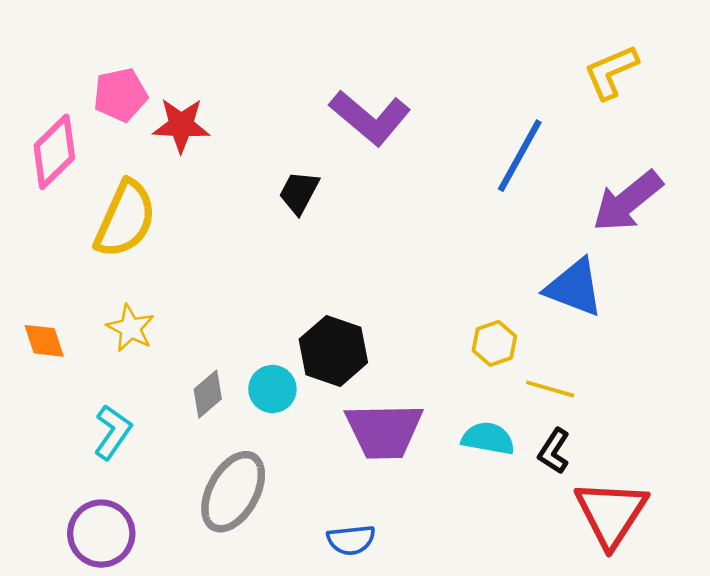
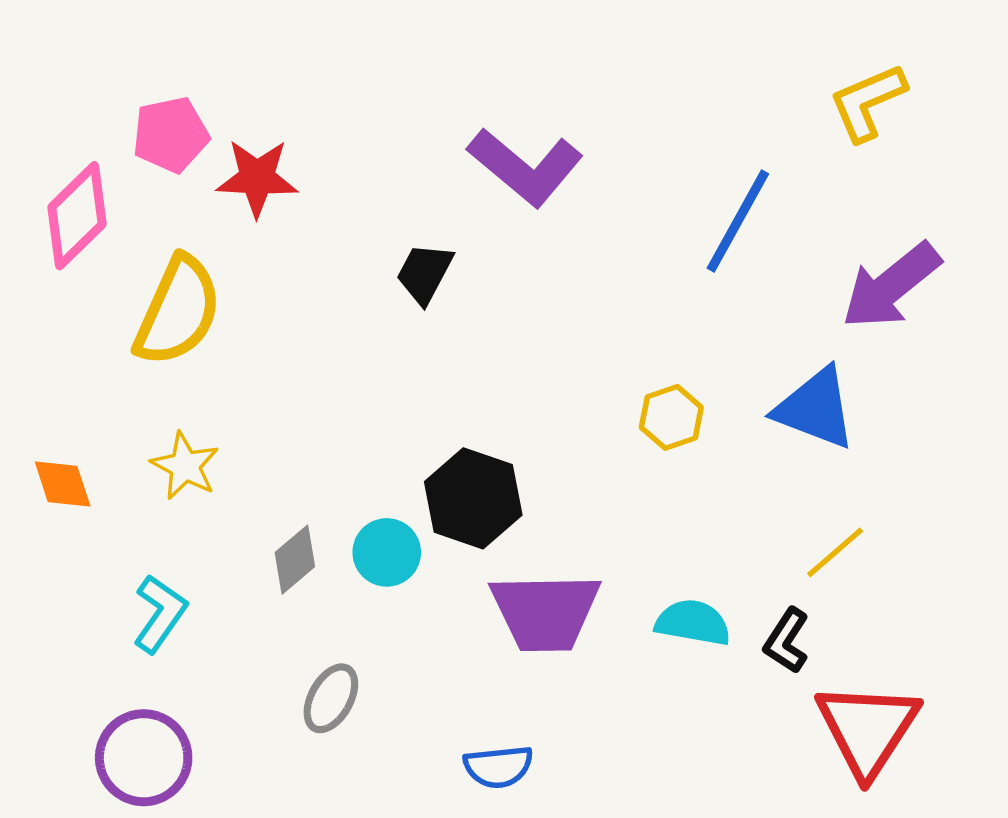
yellow hexagon: (494, 343) -> (671, 417), moved
yellow line: (550, 389) -> (835, 552), moved, turned -57
gray ellipse: (233, 492) -> (331, 698), size x0.6

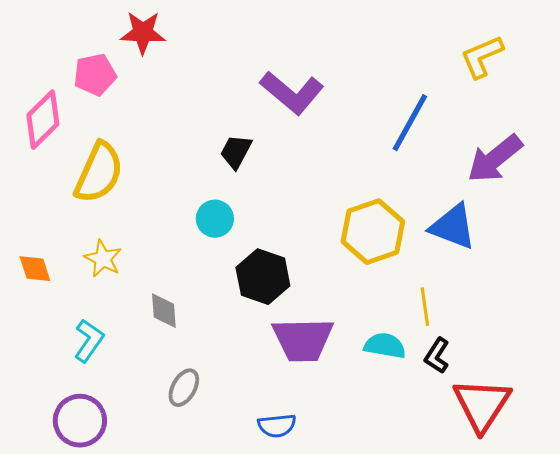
red star: (257, 178) -> (143, 33), moved
yellow hexagon: (671, 417) -> (373, 232), size x1.8
cyan circle: (387, 552) -> (215, 219), moved
yellow line: (835, 552) -> (425, 307), moved, turned -57
gray diamond: (295, 560) -> (164, 311), turned -54

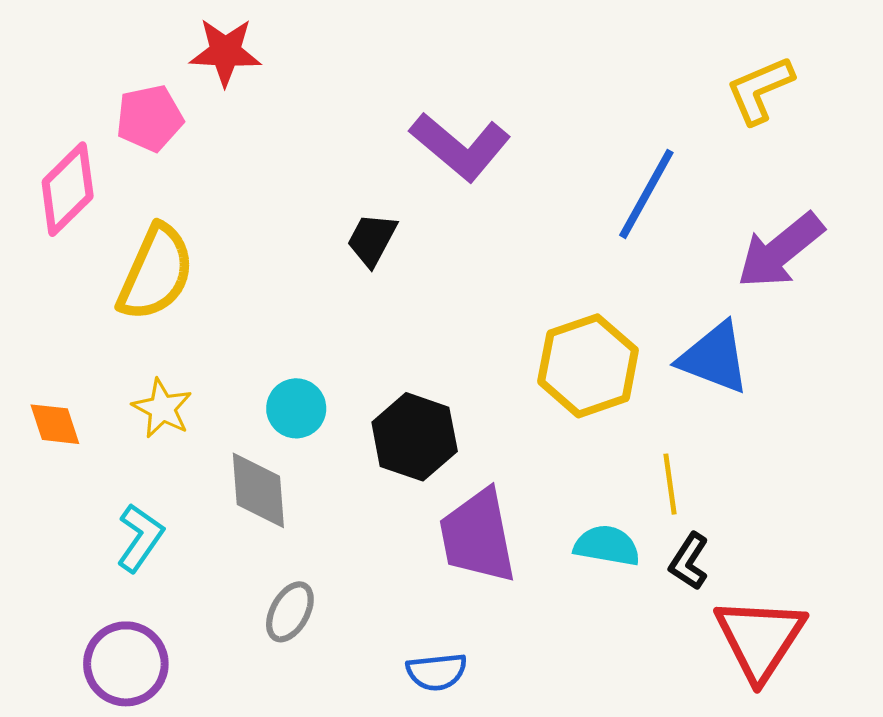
cyan circle: (215, 219) -> (296, 408), moved
gray diamond: (164, 311) -> (258, 490), size x1.4
purple trapezoid: (303, 340) -> (478, 536), turned 80

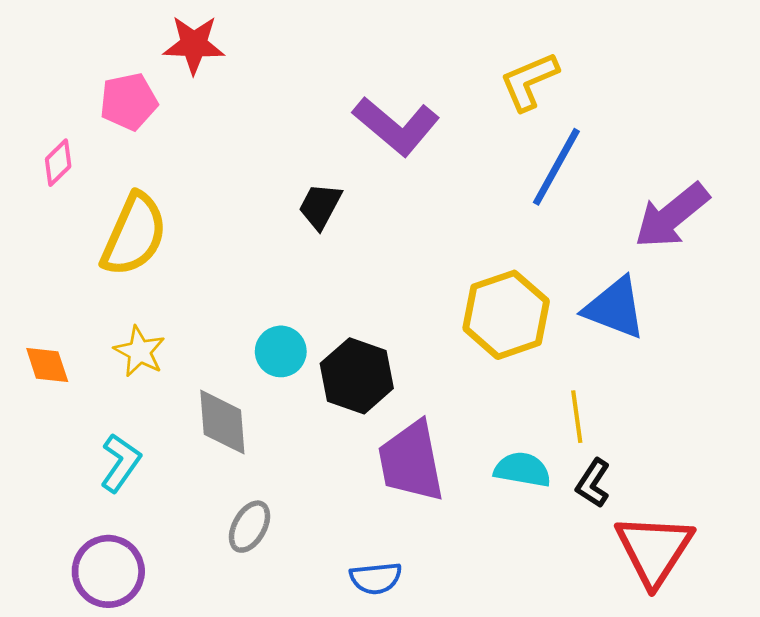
yellow L-shape: (760, 90) -> (529, 81), moved
pink diamond: (68, 189) -> (58, 163), size x0.6
cyan circle: (296, 408) -> (281, 351), moved

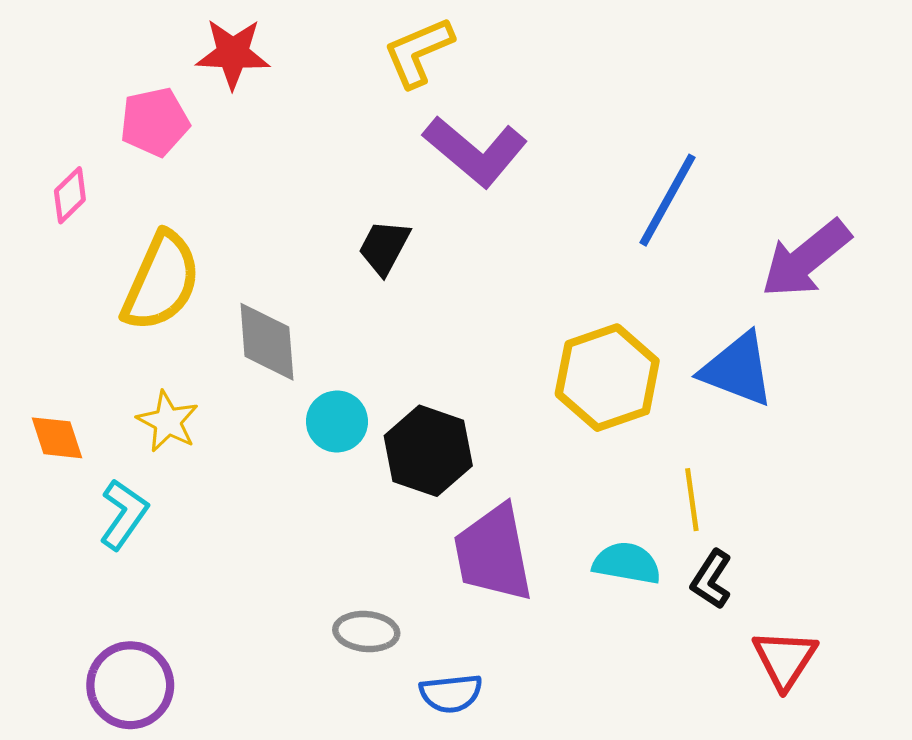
yellow L-shape: (529, 81) -> (418, 52), moved
gray diamond: (222, 422) -> (267, 342), moved
cyan L-shape: (121, 463) -> (124, 514), moved
gray ellipse: (250, 527) -> (366, 632), moved, turned 66
red triangle: (654, 550) -> (785, 659), size x0.7

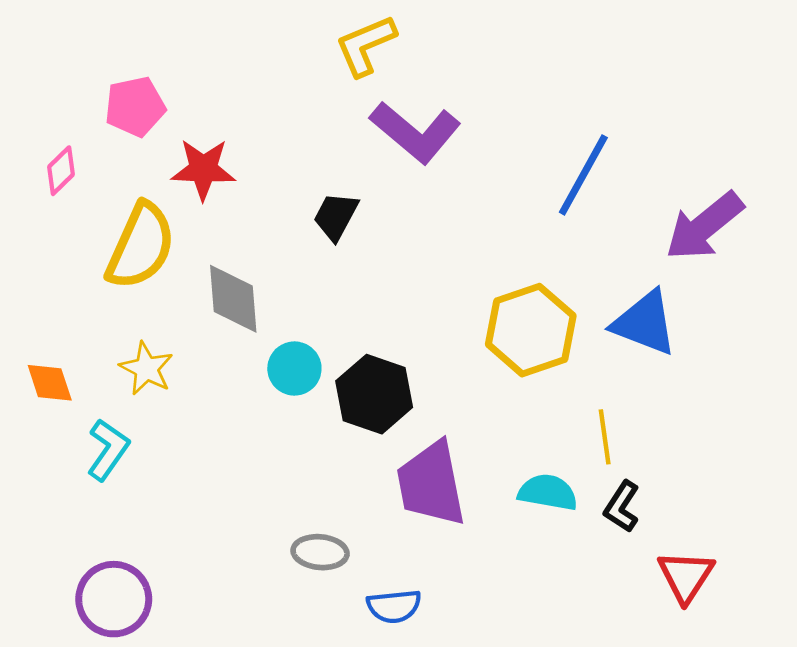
red star: (233, 54) -> (203, 169), moved

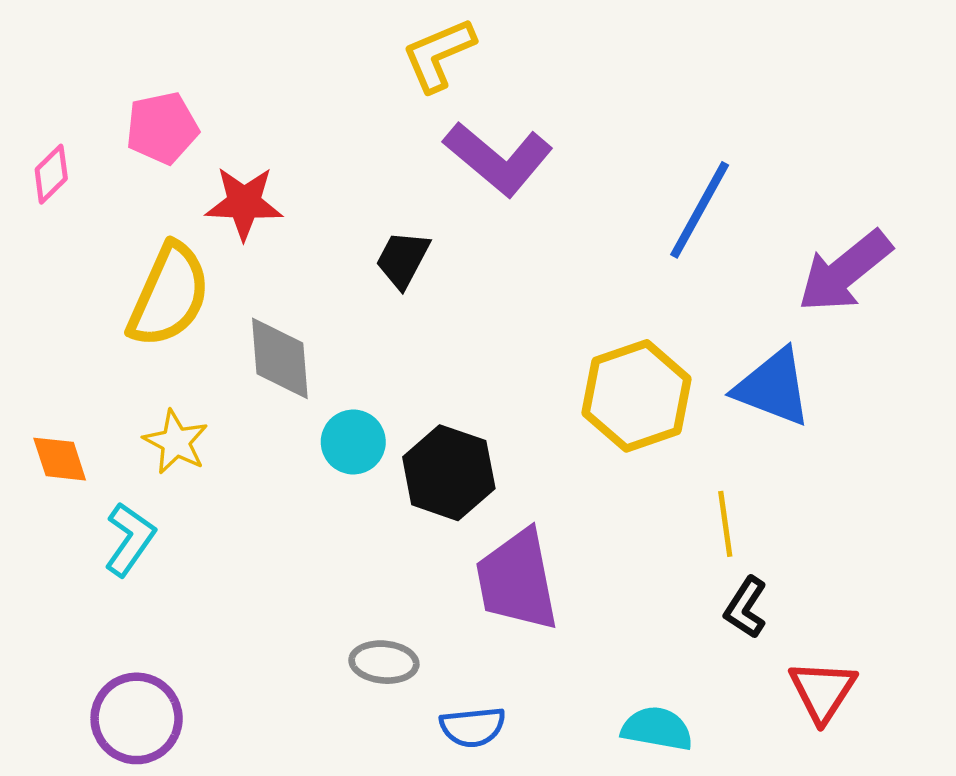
pink diamond: (61, 171) -> (51, 174), moved
cyan semicircle: (548, 492) -> (657, 729), moved

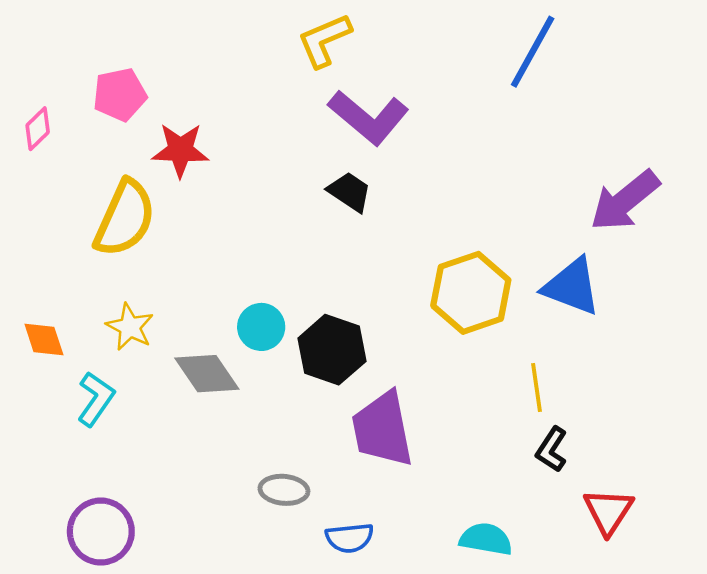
blue line: (700, 210) -> (533, 52), moved
black trapezoid: (403, 259) -> (350, 192), moved, turned 96
gray diamond: (280, 358) -> (207, 374), moved, turned -30

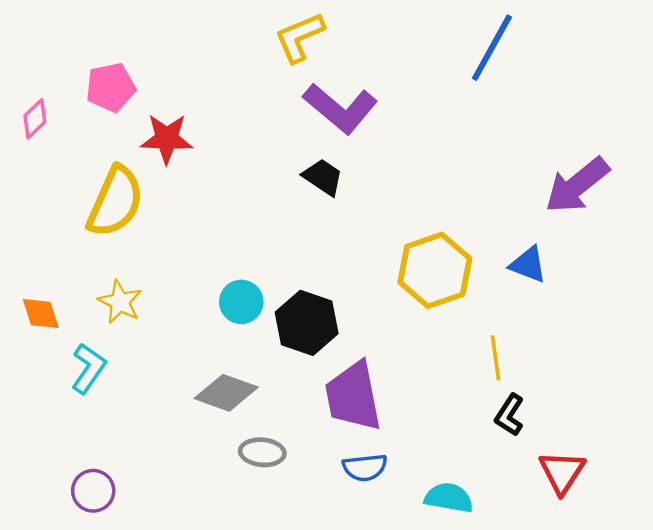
blue triangle: (572, 287) -> (528, 265), size x0.7
gray diamond: (207, 374) -> (226, 393), moved, turned -36
purple circle: (101, 532) -> (93, 491), size x0.7
blue semicircle: (350, 538) -> (365, 467), moved

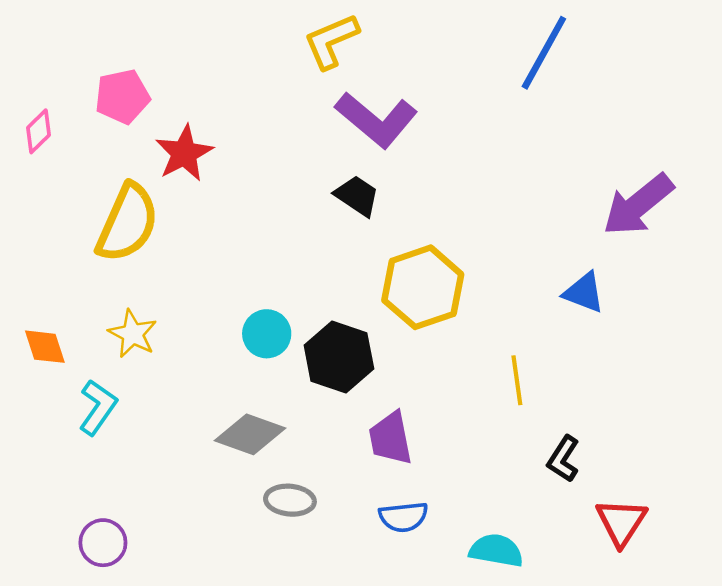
red star: (167, 139) -> (184, 153), turned -30
yellow hexagon: (435, 270) -> (423, 287), moved
yellow line: (495, 358) -> (517, 380), moved
purple trapezoid: (353, 396) -> (391, 438), size x0.7

